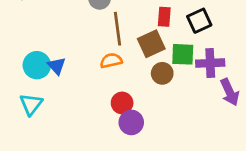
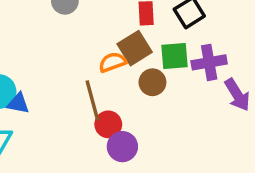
brown line: (117, 29) -> (92, 100), moved
orange semicircle: (111, 61) -> (112, 62), moved
blue triangle: (57, 66) -> (18, 103), moved, turned -30

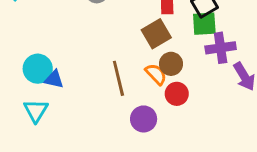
green square: (174, 56) -> (204, 24), moved
orange semicircle: (112, 62) -> (156, 74), moved, turned 65
red circle: (108, 124) -> (177, 94), moved

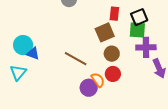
orange semicircle: (156, 74) -> (98, 80), moved
brown line: (118, 78) -> (76, 59), turned -55

